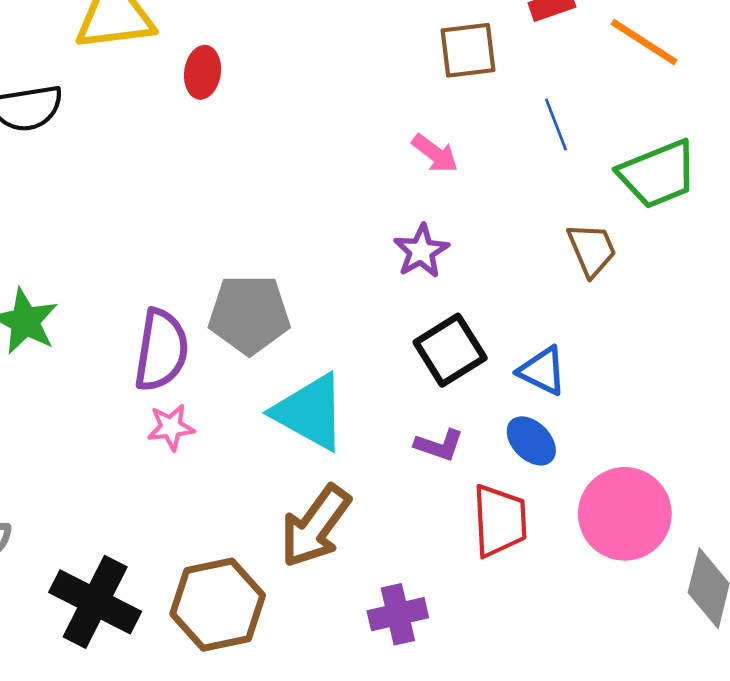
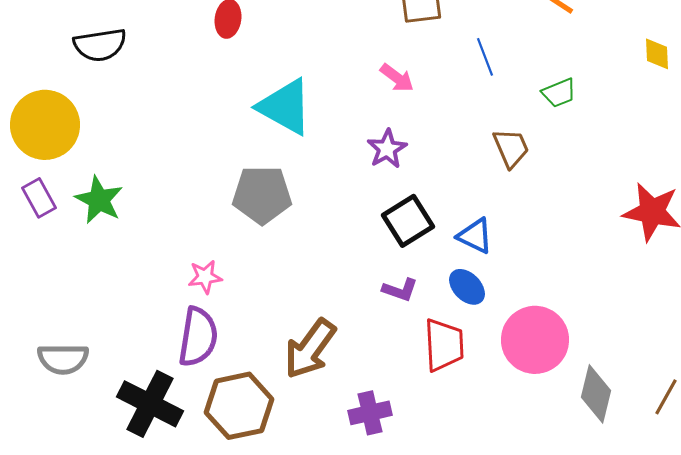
green trapezoid: (658, 174) -> (559, 93), size x0.6
purple semicircle: (161, 350) -> (198, 337), moved
cyan triangle: (310, 412) -> (285, 107), moved

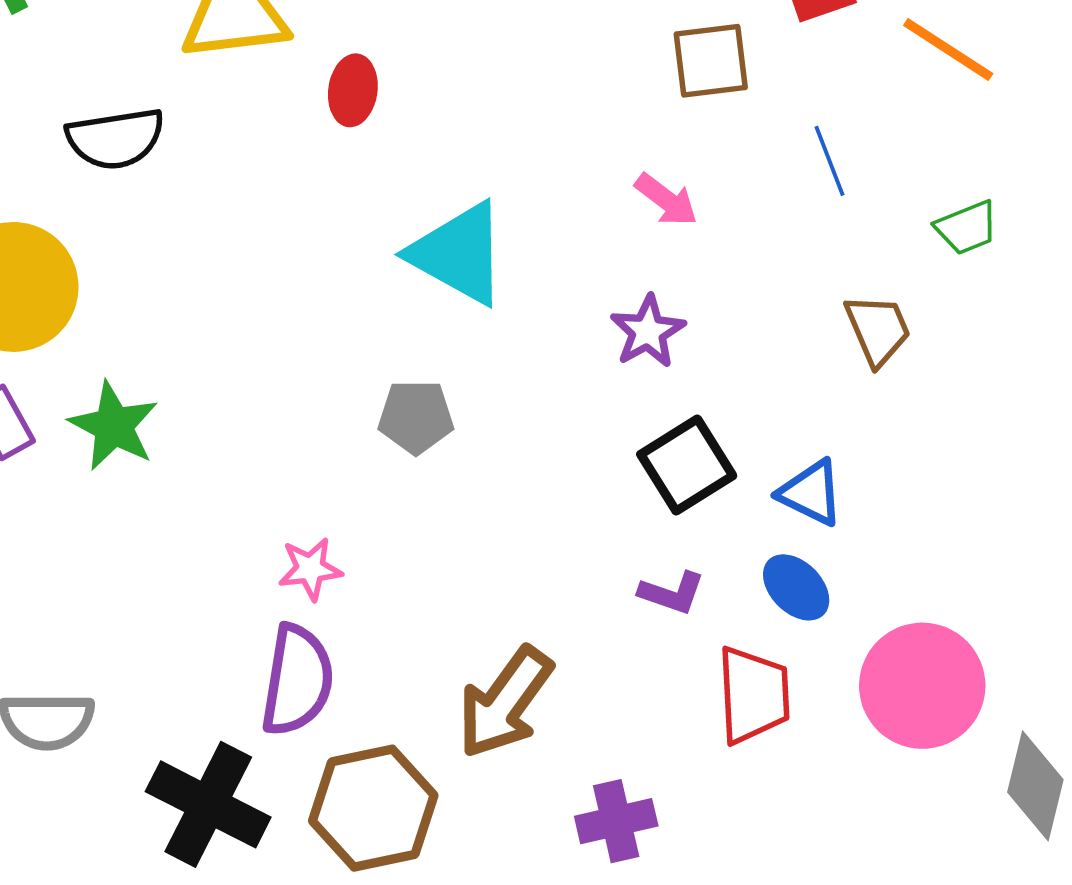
gray pentagon: (262, 195) -> (416, 417), size x0.7

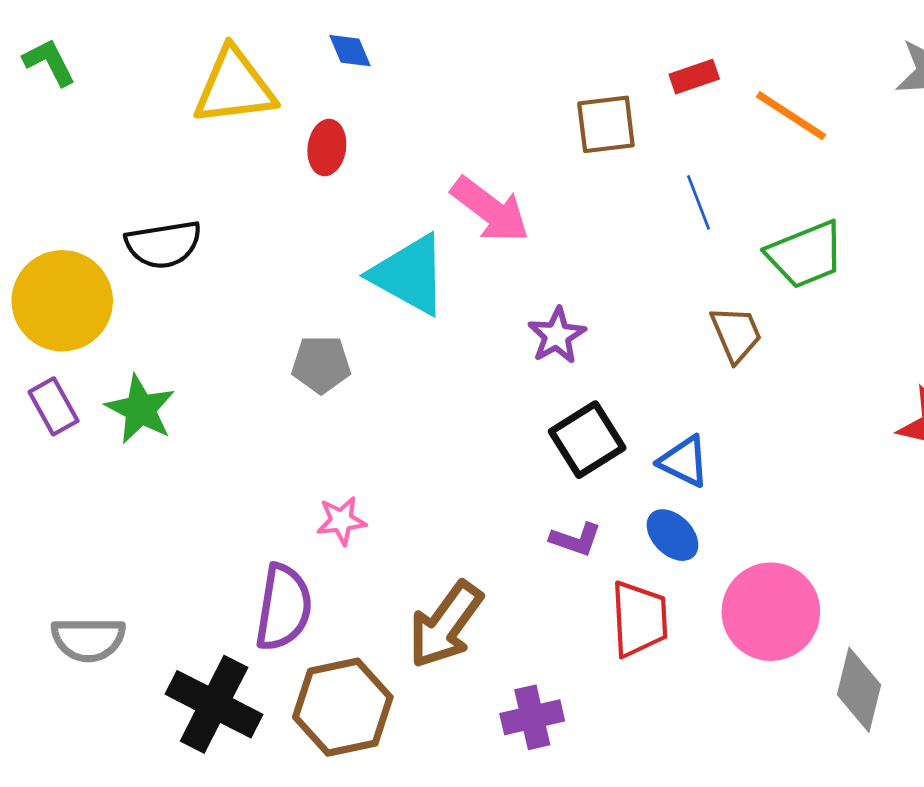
black semicircle: (115, 139) -> (163, 244), moved
pink arrow: (666, 200) -> (490, 210), moved, size x1.6
green trapezoid: (967, 228) -> (806, 255), size x1.6
gray pentagon: (416, 417) -> (321, 364), moved
pink star: (310, 569) -> (341, 521), moved

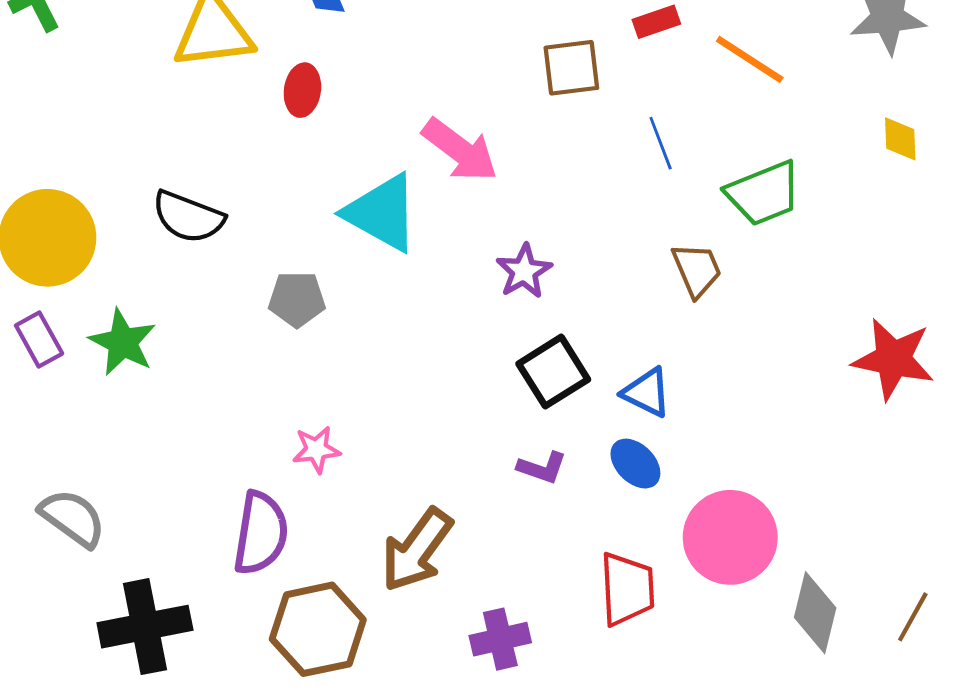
black semicircle: (163, 244) -> (188, 217), moved, turned 30
red trapezoid: (639, 619) -> (627, 589), moved
gray semicircle: (88, 639) -> (73, 518), moved, turned -144
black cross: (214, 704) -> (145, 627), moved, turned -38

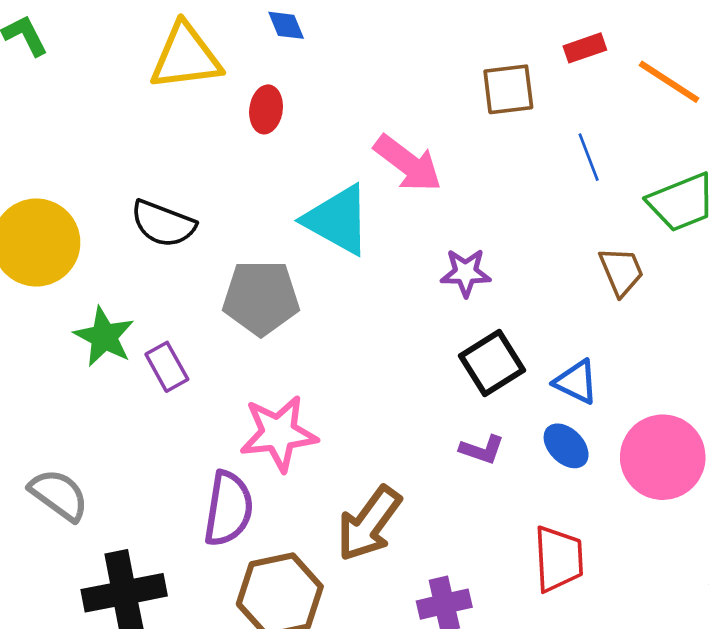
purple star: (524, 271) -> (466, 273), turned 30
gray pentagon: (297, 299) -> (261, 298), size x1.5
purple rectangle: (39, 340) -> (167, 367), moved
pink star: (316, 450) -> (279, 433), size x1.8
pink circle: (730, 537) -> (663, 457), moved

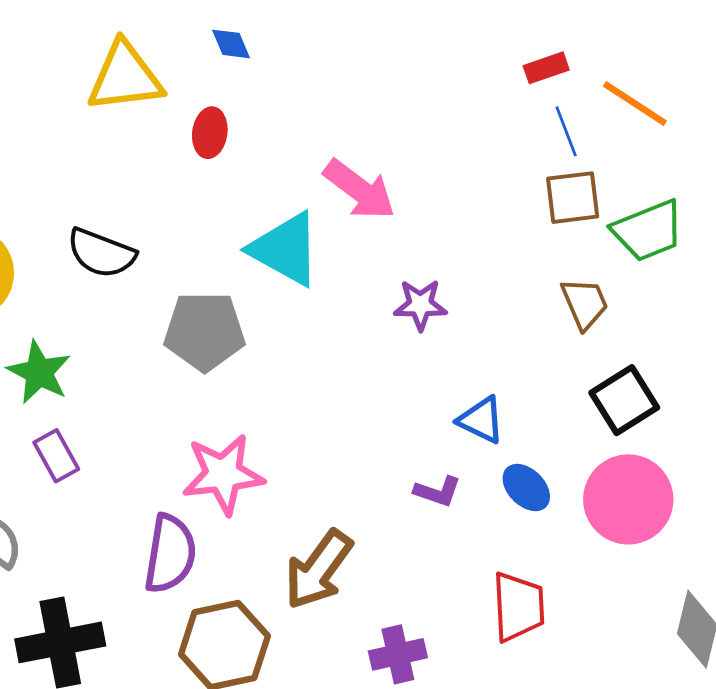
brown square: (508, 89) -> (573, 198), moved
blue line: (589, 157) -> (566, 131), moved
black square: (492, 363) -> (624, 400), moved
purple rectangle: (167, 367) -> (56, 456), moved
blue triangle: (576, 382) -> (481, 420), moved

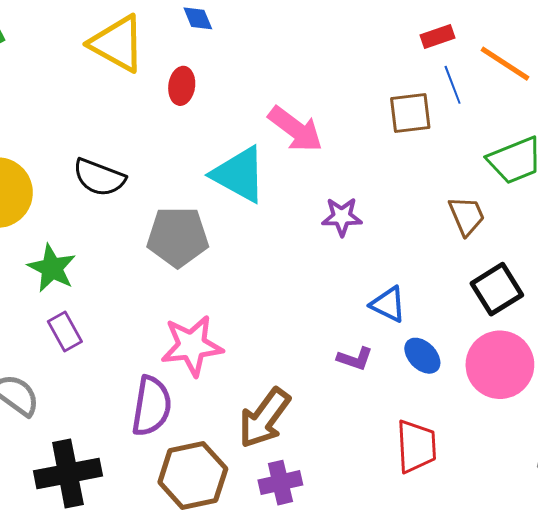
yellow triangle: (125, 77) -> (117, 44), turned 36
brown square: (573, 198) -> (410, 113), moved
purple cross: (398, 654) -> (280, 483), moved

